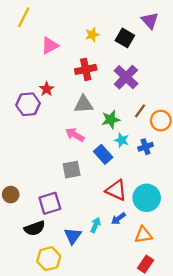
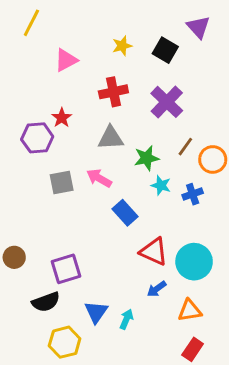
blue rectangle: (103, 154) -> (125, 213), moved
gray square: (72, 170) -> (62, 182), moved
cyan arrow: (96, 225) -> (126, 319), moved

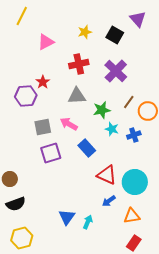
purple square: (66, 269) -> (51, 153), moved
black semicircle: (46, 302) -> (16, 204), moved
yellow hexagon: (65, 342) -> (22, 238), moved

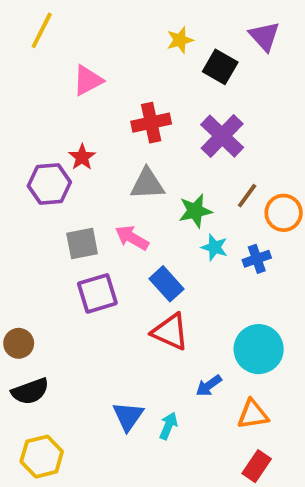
yellow star: (85, 32) -> (180, 40), moved
red triangle: (107, 175) -> (170, 332), moved

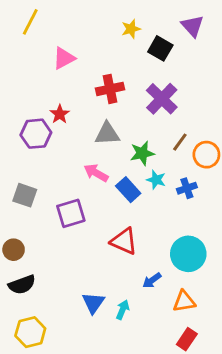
gray square: (82, 244) -> (25, 195), moved, turned 30
blue rectangle: (166, 284) -> (128, 190), moved

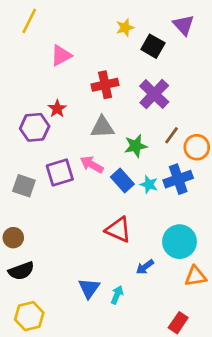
cyan star: (156, 180) -> (149, 184), moved
blue cross: (187, 188) -> (178, 179), size x1.5
purple square: (71, 213) -> (60, 172), moved
orange triangle: (184, 301) -> (195, 276), moved

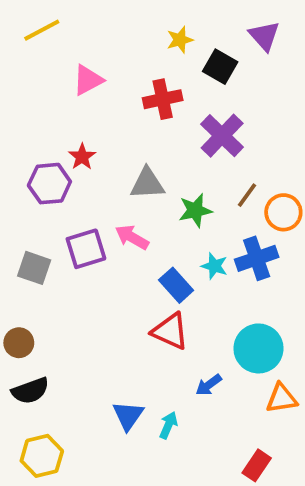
yellow line: (29, 21) -> (42, 30), turned 35
red cross: (105, 85) -> (163, 99), moved
blue rectangle: (122, 180) -> (176, 285), moved

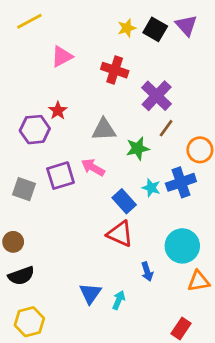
black square: (220, 67) -> (155, 29), moved
red cross: (163, 99) -> (115, 70), turned 30
brown line: (247, 195) -> (166, 128), moved
blue arrow: (209, 385) -> (147, 272), turned -72

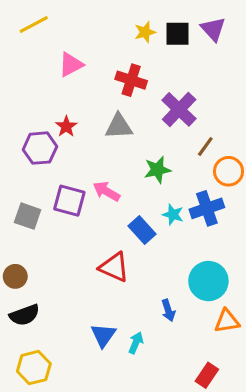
black square: (155, 29) -> (178, 34), turned -30
brown line: (166, 128) -> (205, 147), moved
gray triangle: (104, 130) -> (119, 126), moved
purple square: (61, 176) -> (69, 201), turned 32
red triangle: (120, 234) -> (114, 267), moved

